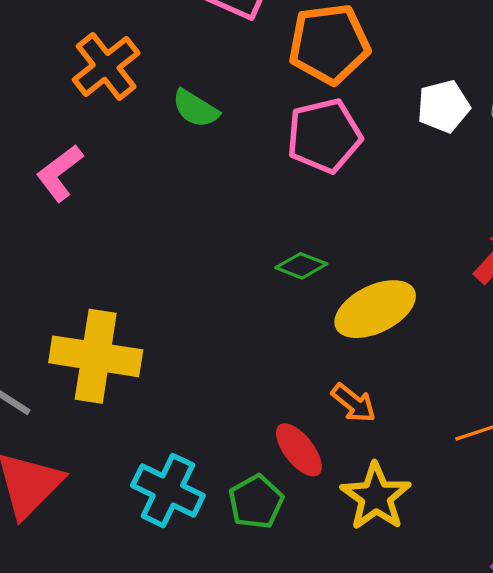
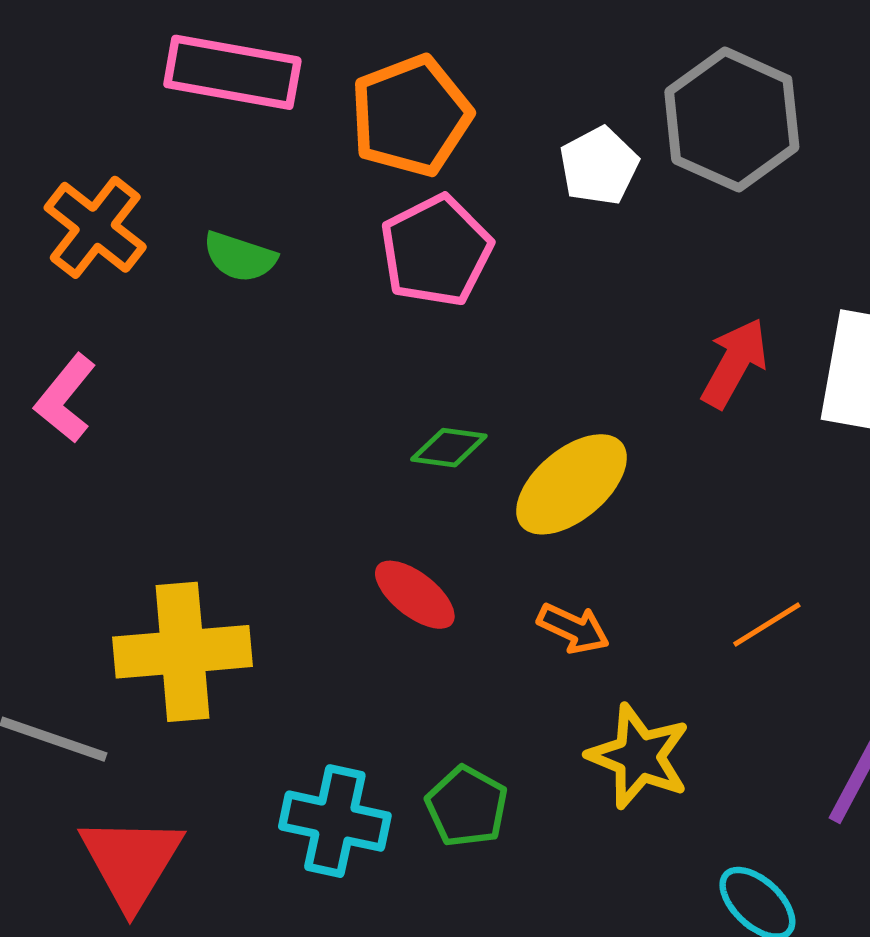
red ellipse: (299, 450) -> (415, 595), moved

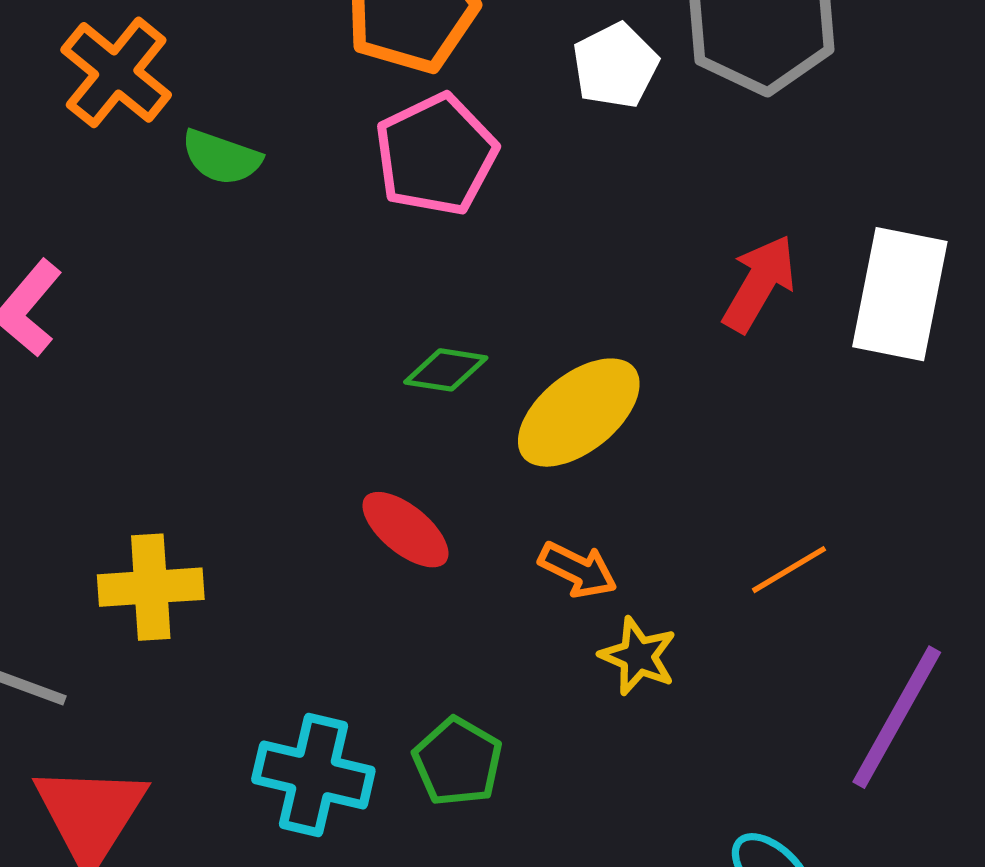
orange cross: (95, 227) -> (116, 72), moved
yellow cross: (183, 652) -> (151, 587), size x0.7
yellow star: (639, 756) -> (638, 656), moved, size x0.7

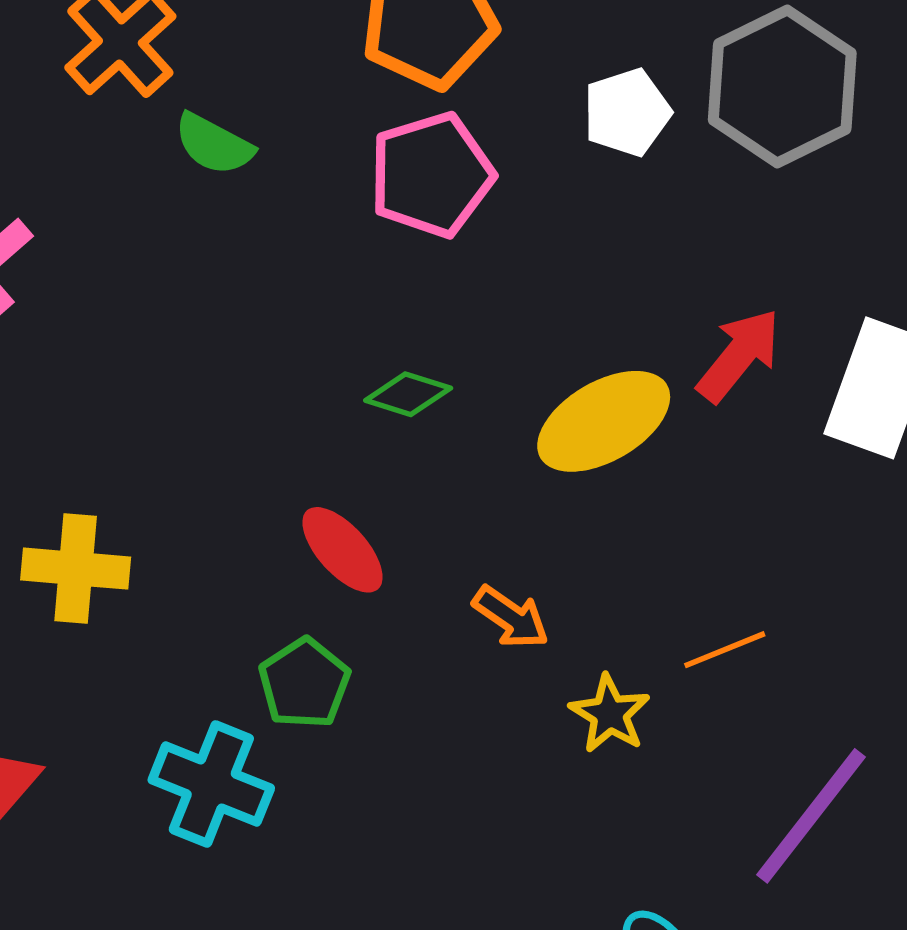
yellow ellipse: (579, 413) -> (604, 421), moved
yellow star: (638, 656) -> (610, 714), moved
green pentagon: (458, 762) -> (304, 683), moved

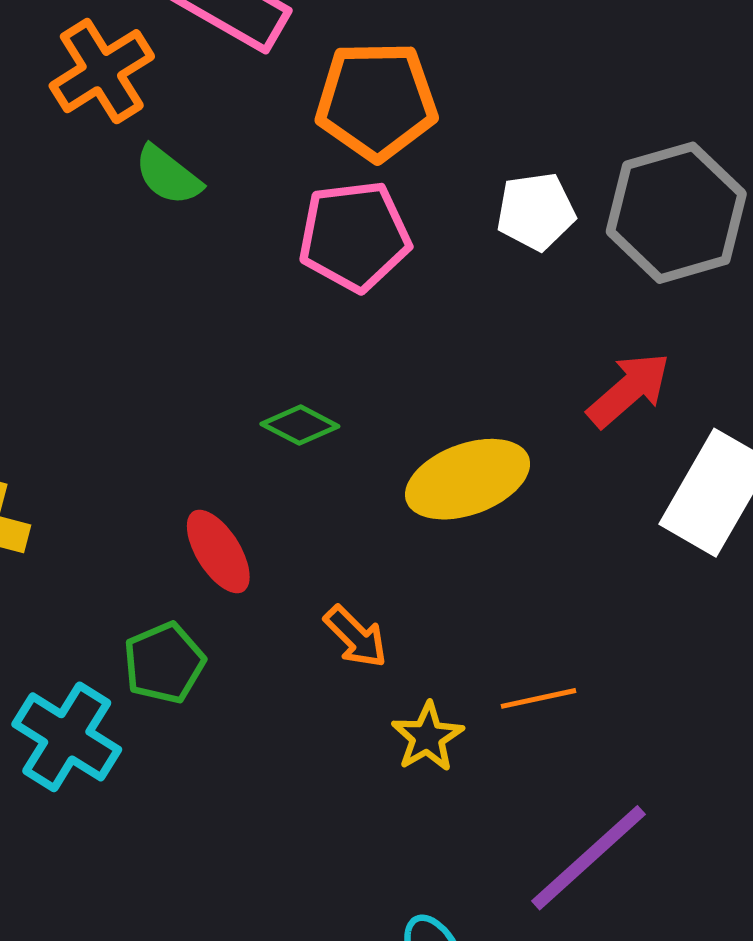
red arrow: (739, 355) -> (629, 390), moved

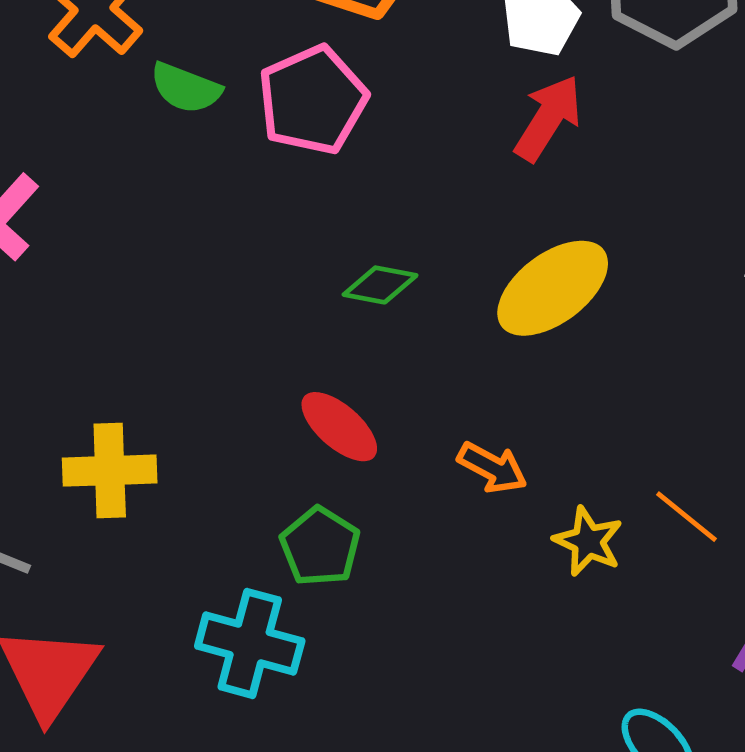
pink pentagon: (354, 236) -> (313, 100), moved
red arrow: (629, 390) -> (548, 118), moved
orange line: (538, 698) -> (686, 517), moved, turned 68

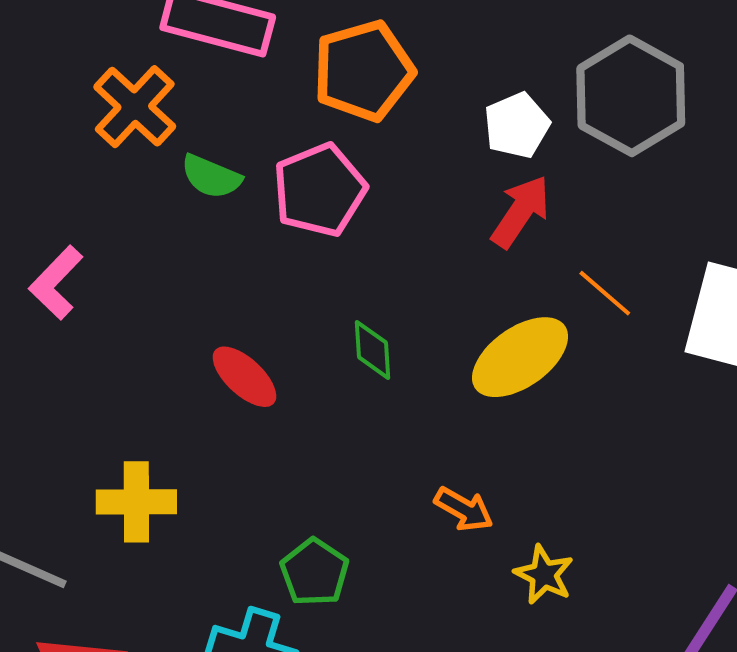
green diamond: (380, 285) -> (372, 350), turned 74
red ellipse: (339, 427) -> (244, 377), moved
orange line: (686, 517) -> (605, 293), moved

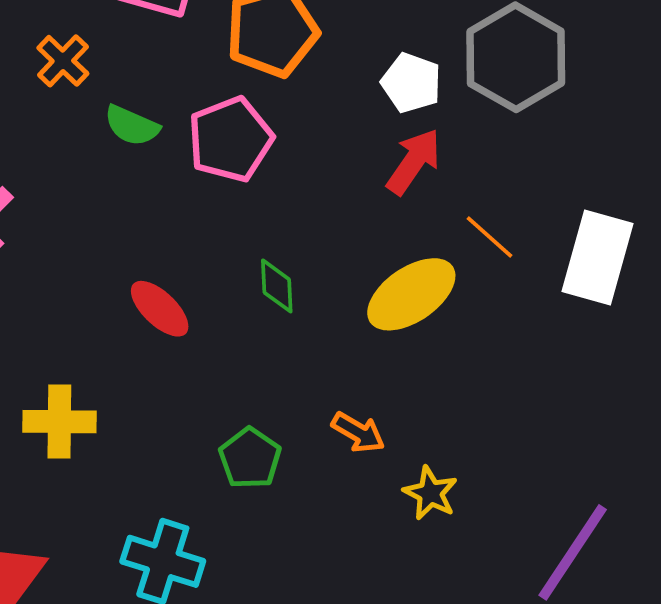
orange cross: (135, 107) -> (63, 61), size x0.7
white pentagon: (517, 125) -> (411, 83), turned -30
green pentagon: (314, 572) -> (250, 458), moved

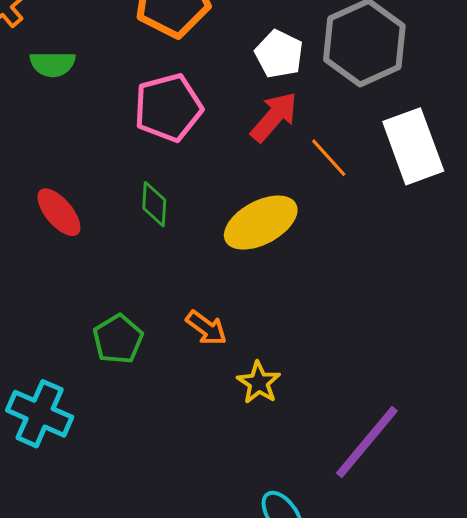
green semicircle: (132, 126) -> (53, 64), turned -30
pink pentagon: (230, 139) -> (168, 108), moved
orange line: (490, 237) -> (329, 158), moved
white rectangle: (597, 258) -> (413, 146), moved, turned -42

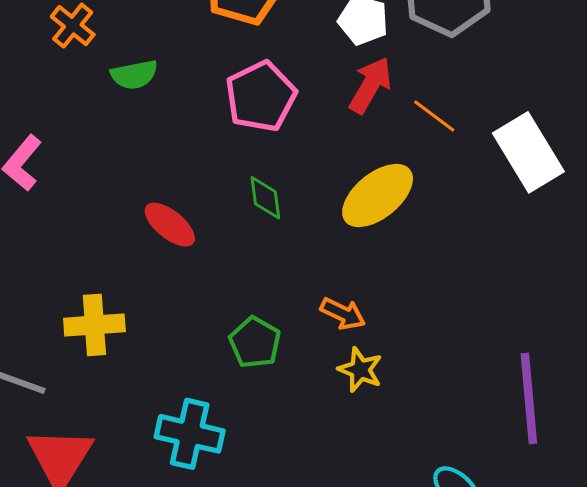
white rectangle: (413, 146) -> (528, 152), moved
yellow star: (259, 383) -> (360, 370), moved
purple line: (367, 442) -> (529, 398), turned -34

